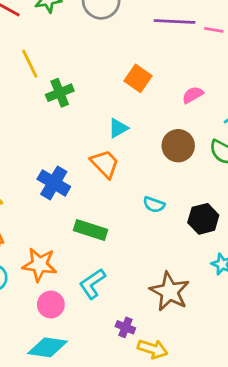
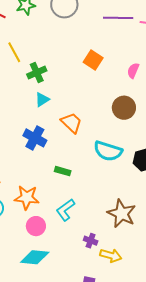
pink semicircle: (193, 95) -> (133, 71), turned -35
cyan triangle: (118, 128) -> (42, 100), moved
cyan semicircle: (154, 205) -> (108, 151), size x1.8
green rectangle: (91, 230) -> (63, 171), size x0.7

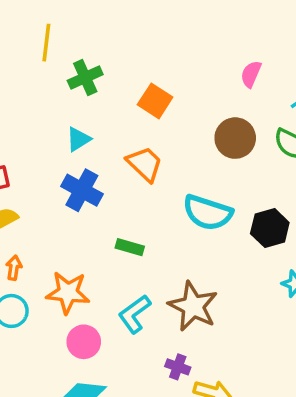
yellow line: (14, 52) -> (46, 43), turned 35
orange square: (93, 60) -> (155, 101), moved
cyan triangle: (42, 100) -> (78, 139), moved
brown star: (122, 214) -> (193, 306), moved

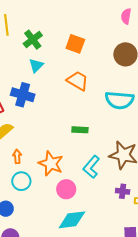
cyan triangle: (78, 139) -> (36, 65), moved
blue cross: (82, 190) -> (23, 95), moved
orange star: (68, 293) -> (51, 163), turned 30

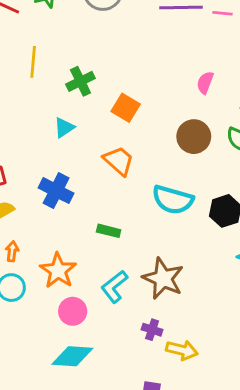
green cross: (33, 40) -> (80, 81), moved
blue cross: (23, 95) -> (56, 191), moved

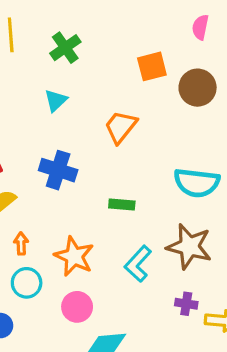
orange square: (126, 108) -> (152, 66), moved, turned -36
orange trapezoid: (119, 161) -> (121, 127), turned -84
cyan semicircle: (173, 200) -> (197, 183), moved
pink circle: (73, 311) -> (77, 307), moved

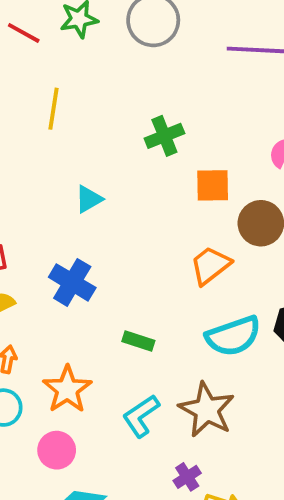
green cross: (65, 48) -> (164, 136), moved
orange trapezoid: (121, 127) -> (210, 265), moved
cyan semicircle: (197, 183) -> (233, 336), turned -39
purple cross: (186, 304) -> (187, 477), turned 35

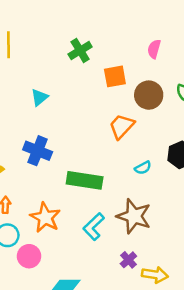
cyan semicircle: (233, 336) -> (143, 168), size x0.5
green rectangle: (138, 341) -> (85, 180), size x1.8
pink circle: (57, 450) -> (29, 256), moved

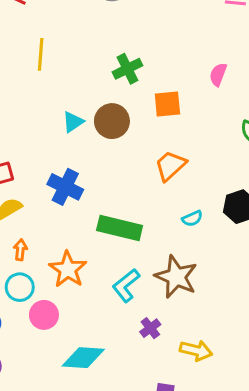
brown circle: (149, 95) -> (112, 121), moved
purple cross: (128, 260) -> (150, 328), moved

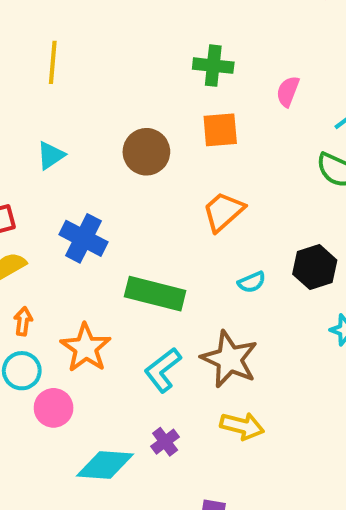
green cross: (127, 69) -> (213, 66), moved, turned 32
cyan triangle: (73, 122) -> (51, 155), moved
purple cross: (150, 328) -> (165, 442), moved
yellow arrow: (196, 350) -> (242, 426), moved

